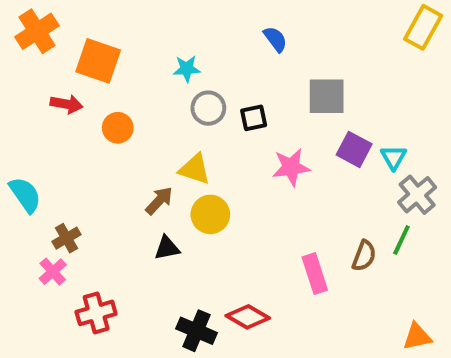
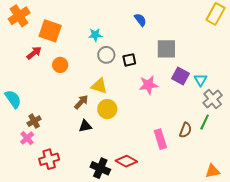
red arrow: (67, 104) -> (34, 53), turned -49

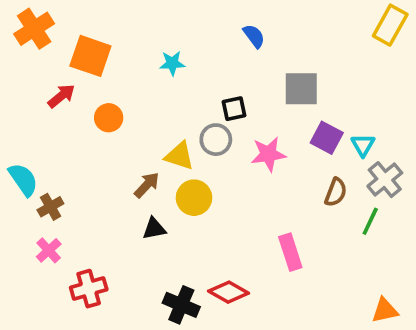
gray circle: (106, 55) -> (216, 140), moved
brown cross: (34, 121) -> (50, 207), moved
brown semicircle: (185, 130) -> (336, 192), moved

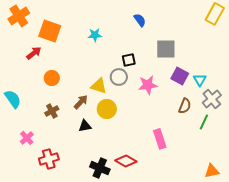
orange circle: (109, 118) -> (52, 78), moved
brown cross: (50, 207) -> (52, 111), moved

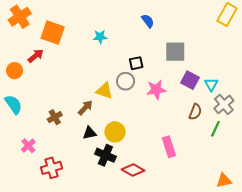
orange circle: (52, 78) -> (15, 71), moved
yellow circle: (107, 109) -> (115, 132), moved
black cross: (100, 168) -> (105, 155), moved

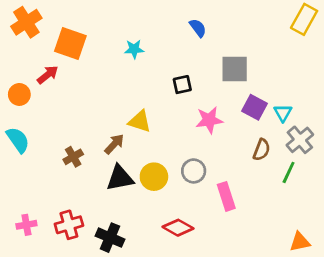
gray circle: (126, 81) -> (194, 171), moved
black triangle: (90, 133) -> (120, 178), size x1.5
pink cross: (28, 146) -> (26, 225), moved, turned 32
black cross: (105, 155) -> (110, 238), moved

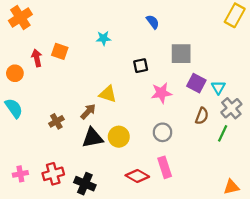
orange square: (70, 43) -> (60, 51), moved, size x0.7
red arrow: (48, 75) -> (37, 58), turned -63
gray circle: (194, 171) -> (163, 132), moved
pink rectangle: (226, 196) -> (165, 167), moved

